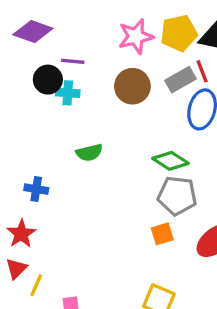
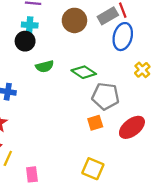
black circle: (48, 80) -> (25, 41), moved
green diamond: (171, 161) -> (84, 72), moved

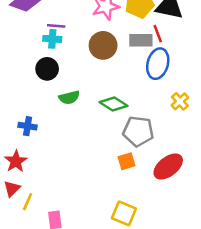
gray rectangle: (108, 16) -> (141, 40), turned 30
cyan cross: (30, 25) -> (52, 39), moved

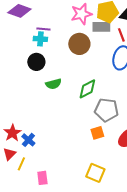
gray rectangle: (141, 40) -> (101, 27), moved
green diamond: (113, 104) -> (87, 89), turned -60
blue cross: (28, 126) -> (28, 140), moved, turned 32

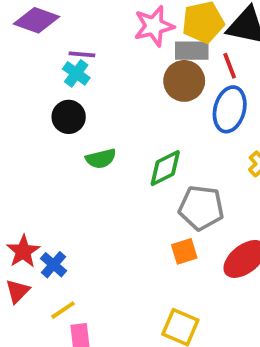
cyan cross: (40, 39) -> (76, 73), turned 32
brown circle: (79, 44) -> (184, 81), moved
yellow line: (21, 164) -> (63, 310), moved, turned 32

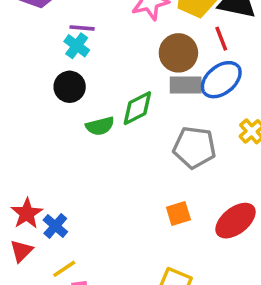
gray rectangle: (192, 51) -> (186, 85), moved
blue ellipse: (230, 109) -> (221, 80), turned 36
green diamond: (165, 168) -> (137, 108), moved
gray pentagon: (201, 208) -> (194, 147), moved

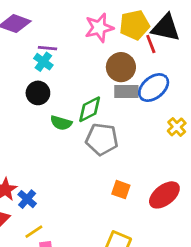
red line: (221, 39) -> (151, 44), moved
green semicircle: (100, 126) -> (61, 123), turned 30
gray pentagon: (194, 147) -> (102, 139), moved
orange square: (178, 213) -> (121, 190), turned 36

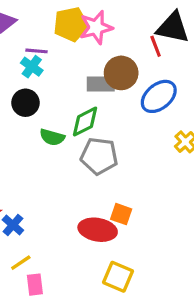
yellow pentagon: (135, 25) -> (71, 24), moved
gray rectangle: (126, 92) -> (101, 84), moved
red ellipse: (164, 195) -> (98, 230), moved, turned 48

